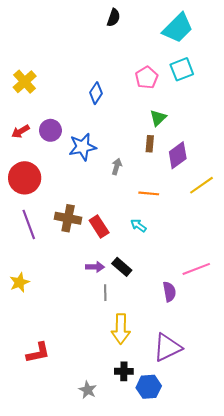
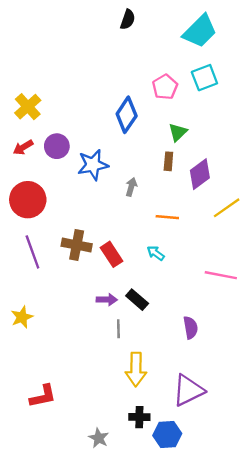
yellow cross: (25, 82) -> (28, 107), moved
blue diamond: (96, 93) -> (127, 115), moved, size x1.4
pink line: (196, 269) -> (221, 275), moved, turned 32

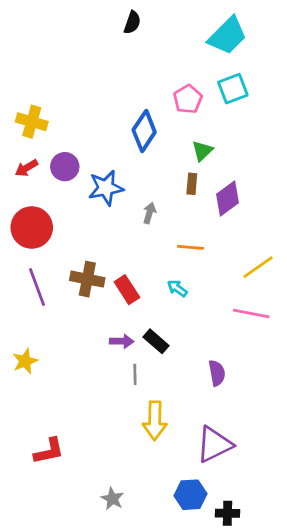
black semicircle: (128, 19) -> (132, 22), moved
yellow cross: (28, 107) -> (32, 122), turned -32
yellow line: (227, 208) -> (258, 267), moved
black cross: (139, 417) -> (228, 513), moved

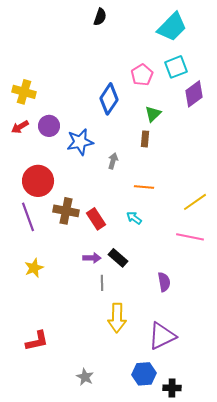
purple diamond: (228, 198) -> (194, 94), moved
red circle: (32, 228) -> (38, 181), moved
yellow star: (25, 361) -> (34, 268), moved

